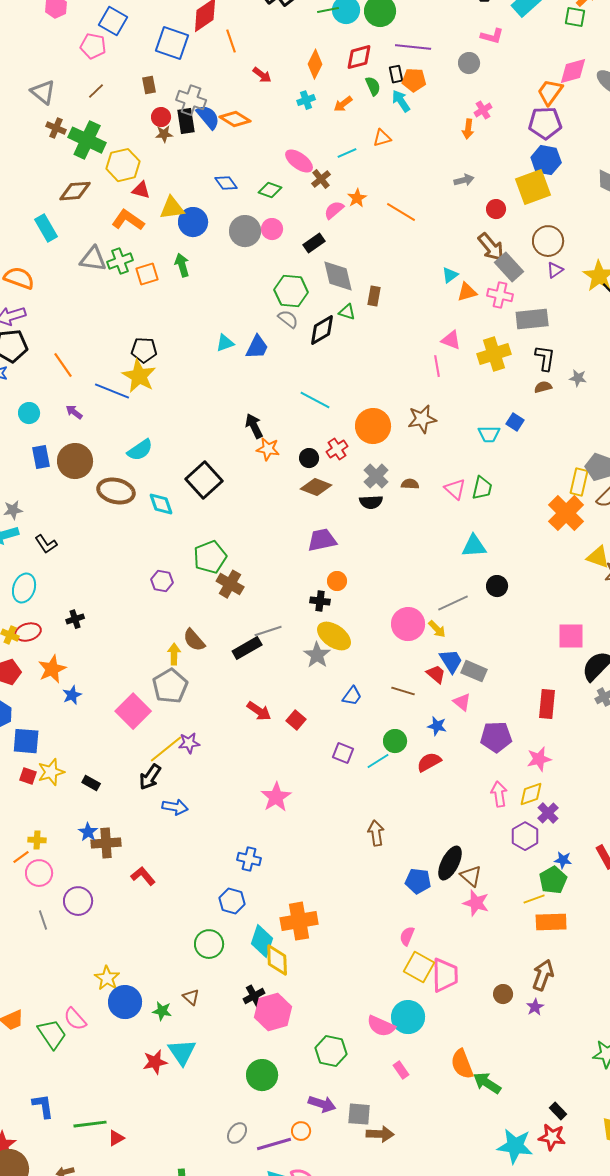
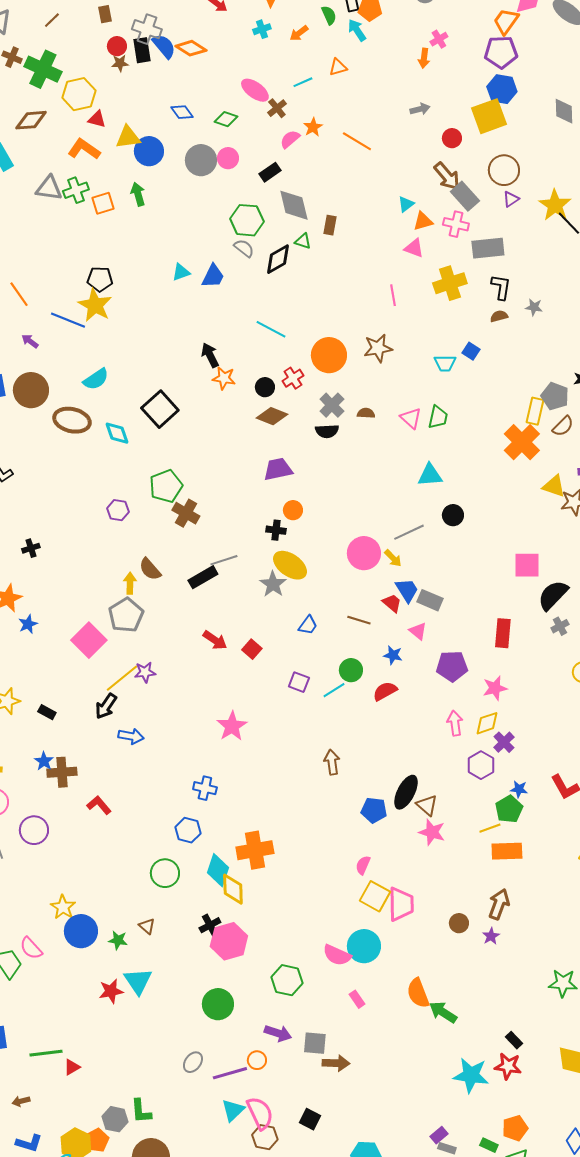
pink triangle: (451, 340) -> (414, 248), moved

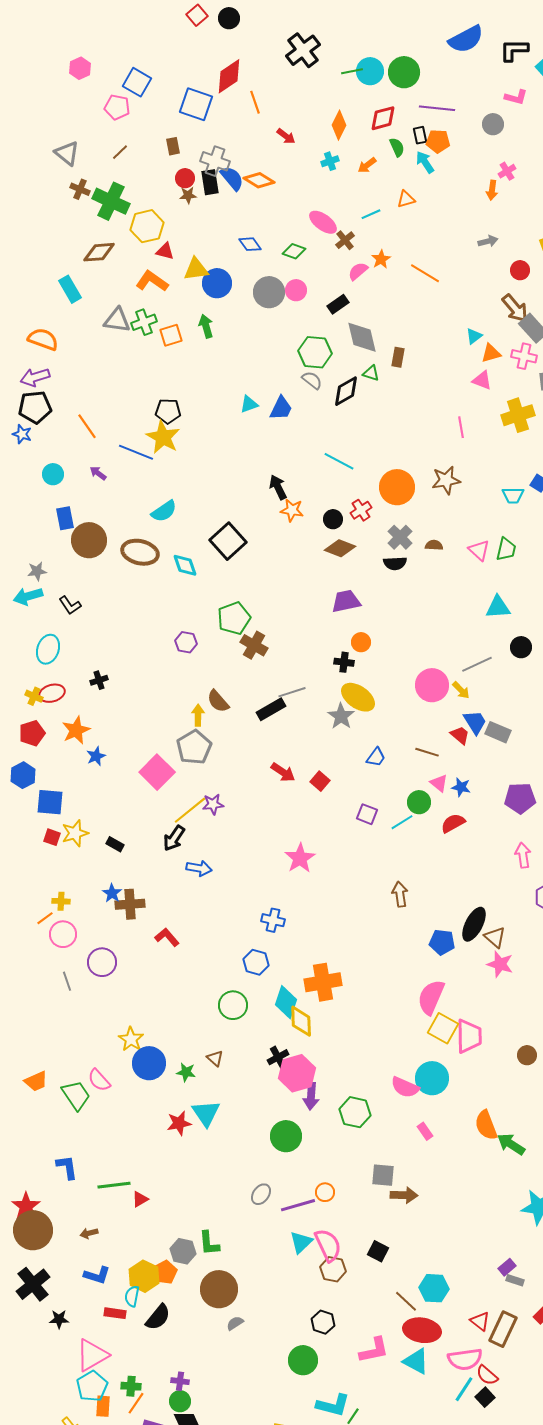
brown circle: (31, 390) -> (89, 540), moved
pink triangle: (418, 631) -> (439, 783), moved
pink semicircle: (363, 865) -> (431, 997), size x1.8
purple arrow: (278, 1033) -> (311, 1096), moved, turned 76

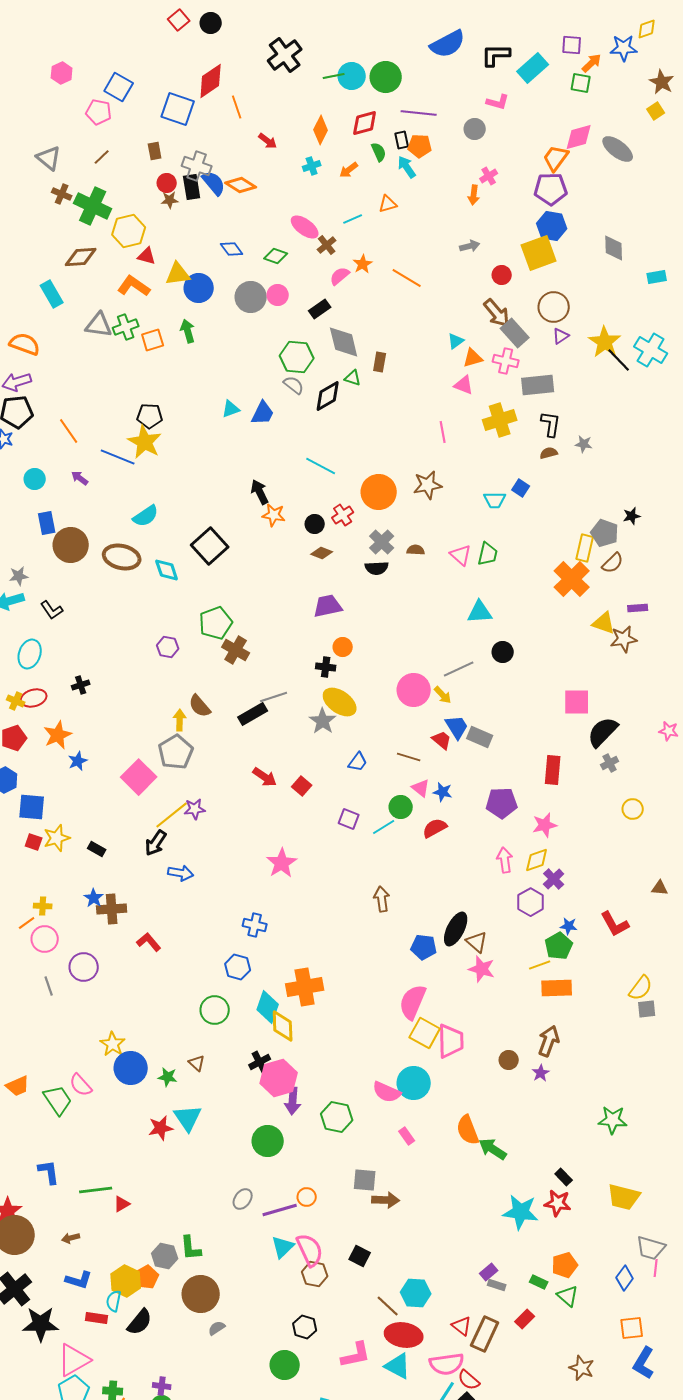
brown diamond: (340, 548) -> (322, 553), size x0.7
black star: (59, 1319) -> (41, 1324), size x1.8

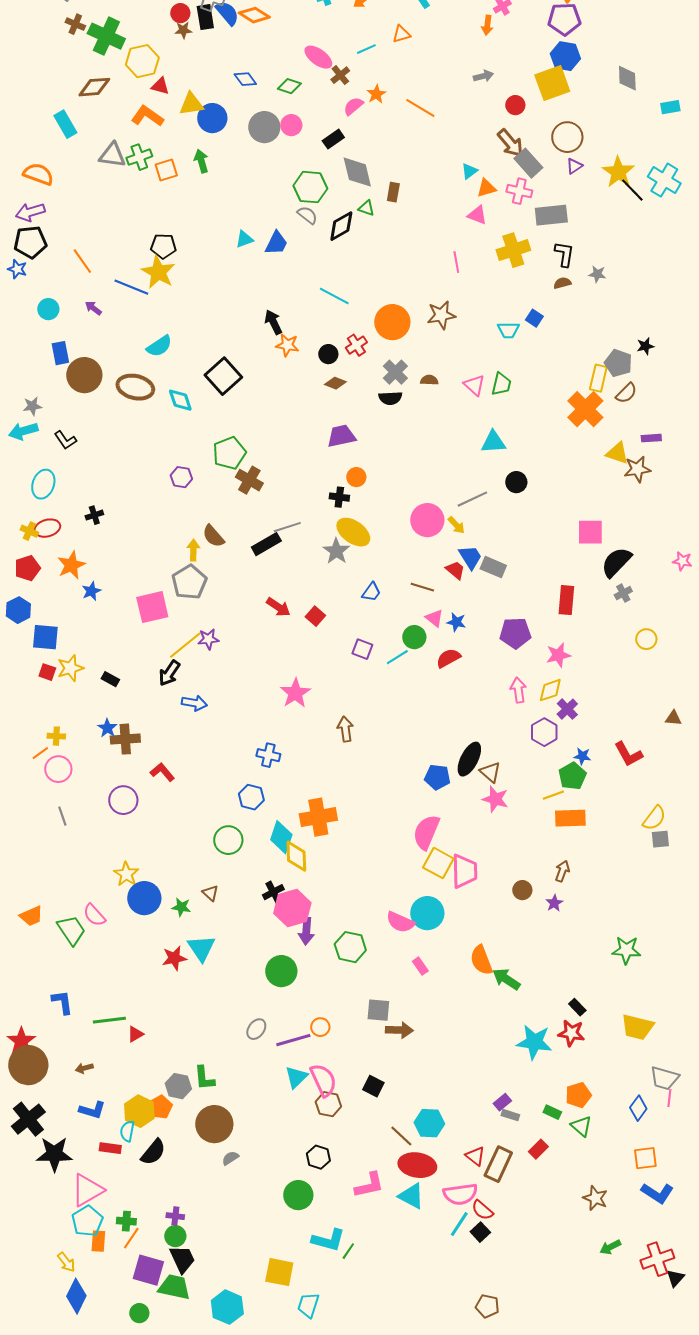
pink square: (139, 777) -> (152, 607), turned 32
brown arrow: (382, 899) -> (345, 729), moved
purple circle: (84, 967) -> (123, 800), moved
brown arrow: (549, 1041) -> (562, 871), size x0.7
blue L-shape: (644, 1363) -> (657, 1193), turned -88

